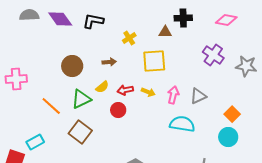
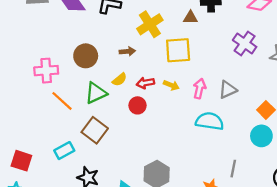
yellow cross: (129, 38) -> (150, 24), size x1.6
pink cross: (16, 79) -> (46, 71), moved
cyan rectangle: (35, 142) -> (64, 151), moved

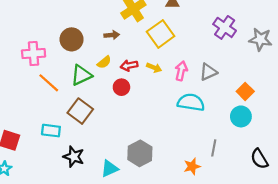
yellow square: (178, 50) -> (161, 34), turned -32
cyan rectangle: (64, 151) -> (51, 131), turned 36

